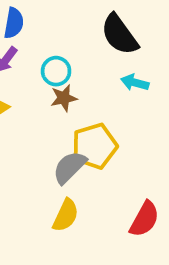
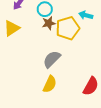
yellow pentagon: (94, 146) -> (68, 28), moved

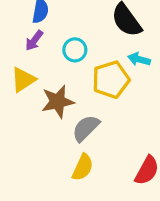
brown star: (49, 23) -> (58, 102), moved, size x1.5

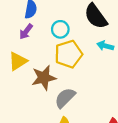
cyan circle: (75, 50) -> (60, 29), moved
yellow pentagon: (111, 80) -> (69, 54), moved

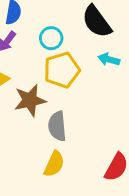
gray semicircle: (65, 98) -> (57, 126), turned -50

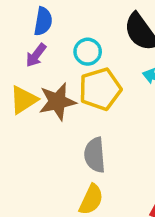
brown star: (30, 100) -> (57, 102), moved

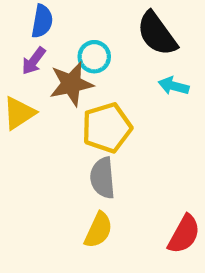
yellow pentagon: (100, 89) -> (107, 128), moved
brown star: (57, 102) -> (71, 84), moved

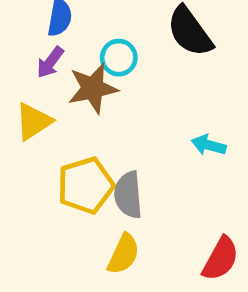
cyan arrow: (174, 86) -> (209, 145), moved
yellow pentagon: (107, 128) -> (86, 185), moved

